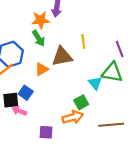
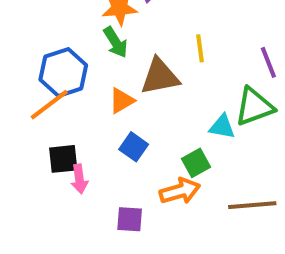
green triangle: (112, 72) -> (254, 107), turned -30
cyan triangle: (95, 83) -> (222, 127), turned -40
blue square: (26, 93) -> (134, 147), moved
pink arrow: (19, 111) -> (79, 179), turned -120

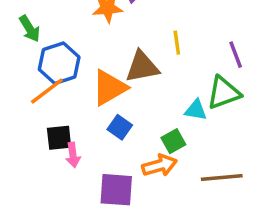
green arrow: (116, 42) -> (30, 29), moved
orange triangle: (122, 101) -> (109, 88), size x1.6
purple square: (130, 219) -> (116, 190), size x1.5

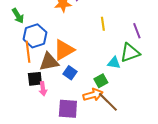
brown triangle: (142, 67) -> (49, 62), moved
orange line: (47, 91) -> (28, 52), turned -60
brown line: (222, 178) -> (108, 102), moved, turned 50

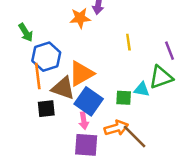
brown triangle: (49, 62) -> (63, 88), turned 30
blue square: (70, 73) -> (89, 101), size x1.6
green square: (101, 81) -> (124, 98), moved, turned 32
pink arrow: (43, 89) -> (84, 121), moved

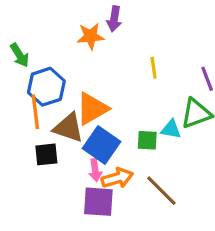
orange arrow: (116, 128) -> (117, 178), moved

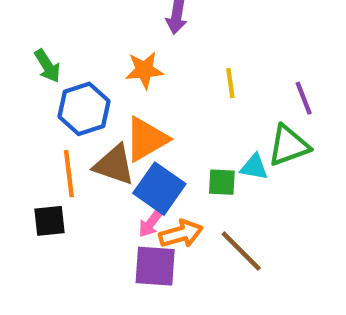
orange star: (90, 36) -> (144, 70), moved
orange line: (35, 112) -> (69, 174), moved
black square: (46, 154) -> (50, 221), moved
pink arrow: (95, 170) -> (151, 223), turned 45

